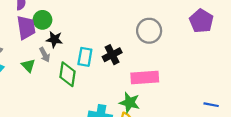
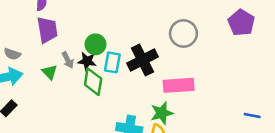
green circle: (42, 20) -> (95, 44), moved
black star: (54, 39) -> (87, 61), moved
black cross: (112, 55) -> (142, 60), size x1.4
green star: (130, 103) -> (162, 113), turned -30

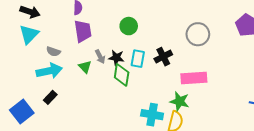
green circle: (95, 44) -> (129, 26), moved
black cross: (142, 60) -> (163, 57), size x0.7
green star: (162, 113) -> (180, 101), turned 30

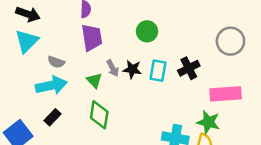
green diamond: (122, 75) -> (99, 115), moved

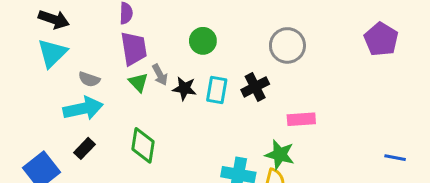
gray circle: (230, 41) -> (287, 45), moved
gray arrow: (113, 68) -> (160, 75), moved
green triangle: (94, 80) -> (138, 82), moved
pink rectangle: (226, 94) -> (301, 119), size x0.7

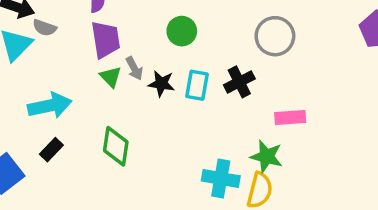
gray semicircle: (89, 79) -> (45, 28), moved

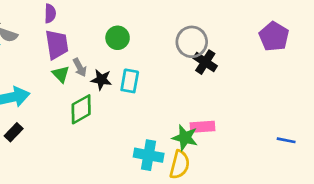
black cross: (239, 82) -> (205, 62), moved, turned -30
pink rectangle: (290, 117) -> (203, 127), moved
green diamond: (116, 146) -> (81, 109), moved, turned 52

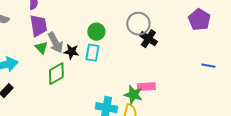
green circle: (118, 38) -> (96, 32), moved
gray arrow: (80, 67) -> (55, 43), size x1.5
blue line: (286, 140) -> (208, 66), moved

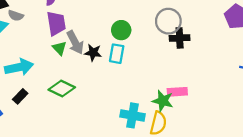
black cross: (148, 39) -> (180, 38), turned -36
green diamond: (56, 74) -> (62, 88), moved, turned 55

